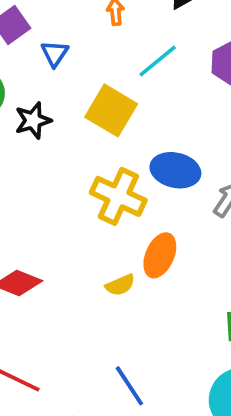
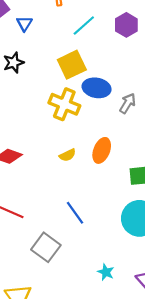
yellow square: (111, 110) -> (72, 65), moved, turned 36
orange ellipse: (160, 255) -> (102, 150), moved

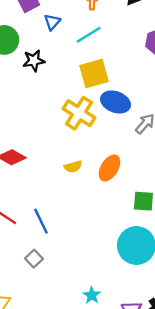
cyan line: (84, 26) -> (89, 35), moved
blue line: (75, 213) -> (41, 221), moved
gray square: (46, 247) -> (34, 259), size x0.6

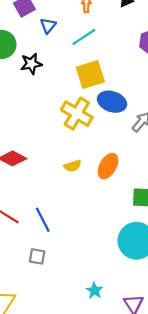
gray square: (34, 259) -> (37, 256), turned -35

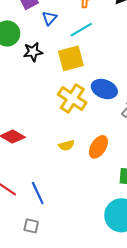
yellow square: (90, 74) -> (71, 58), moved

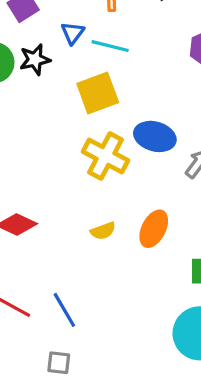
blue triangle: (49, 18) -> (73, 33), moved
cyan line: (81, 30) -> (110, 46), turned 50
black star: (33, 52) -> (35, 60), moved

